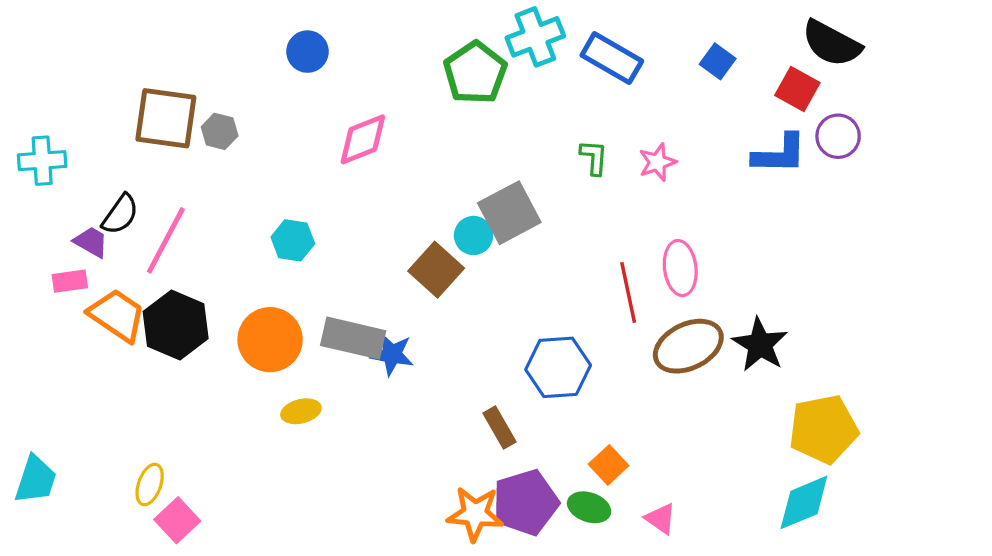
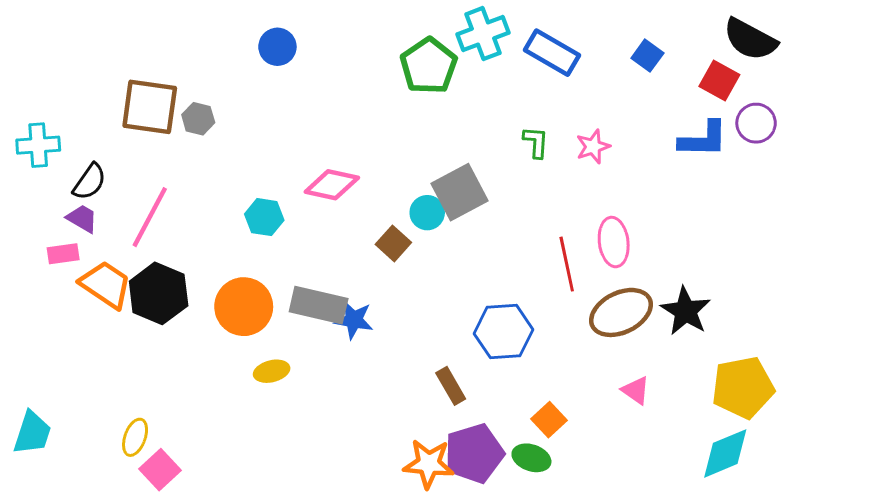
pink diamond: (363, 139) -> (332, 185), moved, turned 34
black semicircle: (120, 214) -> (90, 182), moved
brown square: (436, 270) -> (393, 243), size x0.7
pink triangle: (661, 519) -> (636, 390), moved

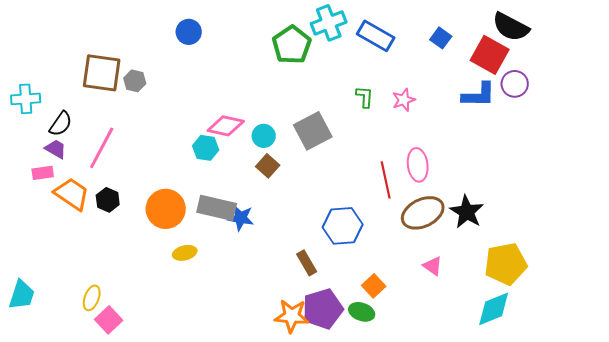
red square: (719, 81) -> (490, 55), size x1.4
cyan circle: (427, 213) -> (264, 136), moved
cyan hexagon: (264, 217) -> (206, 148), moved
black hexagon: (159, 293) -> (108, 200), size x0.6

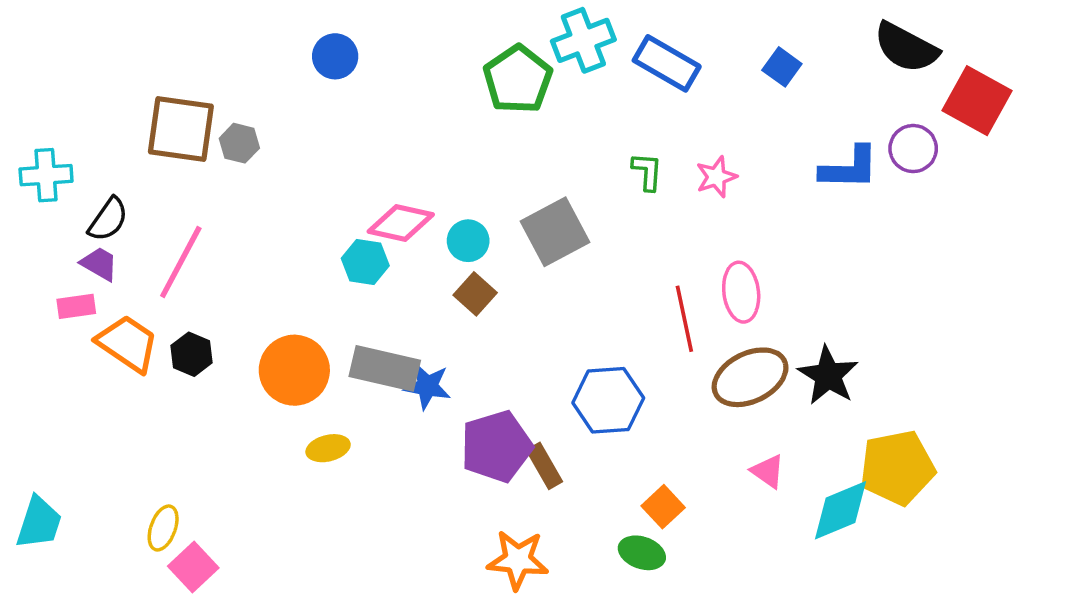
red square: (490, 55) -> (977, 101), moved
purple pentagon: (323, 309) -> (496, 446), moved
cyan diamond: (494, 309) -> (840, 510), moved

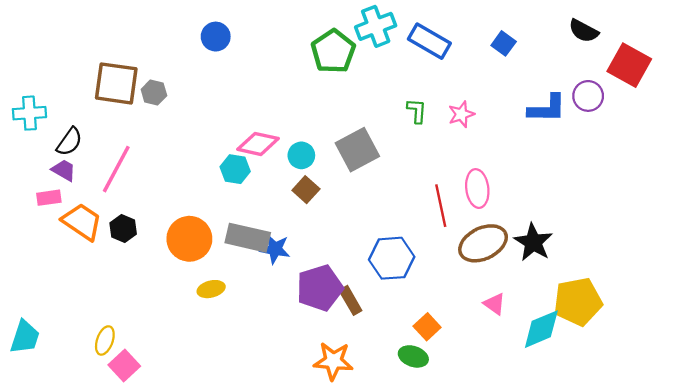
black semicircle: (906, 47) -> (584, 31), size x0.7

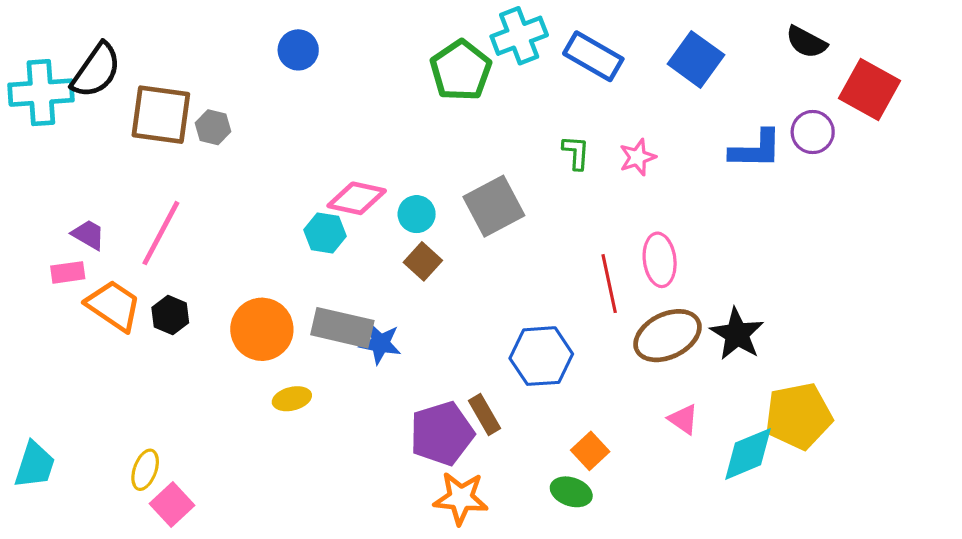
blue square: (504, 43) -> (696, 59), size x1.6
cyan cross: (29, 113) -> (41, 93), moved, size x1.4
black semicircle: (69, 142) -> (96, 70), moved, size x1.4
purple pentagon: (320, 288) -> (442, 433), moved

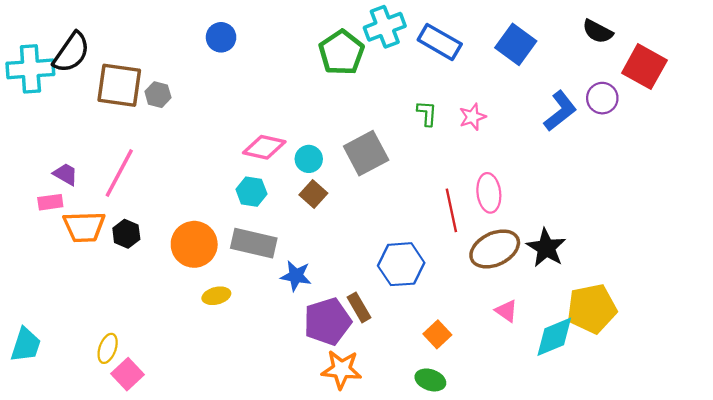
blue L-shape: (756, 149) -> (560, 111), turned -39
cyan hexagon: (325, 233) -> (251, 192), moved
orange trapezoid: (114, 306) -> (84, 227), turned 144
blue star: (380, 343) -> (296, 276), moved
green ellipse: (571, 492) -> (430, 380), moved

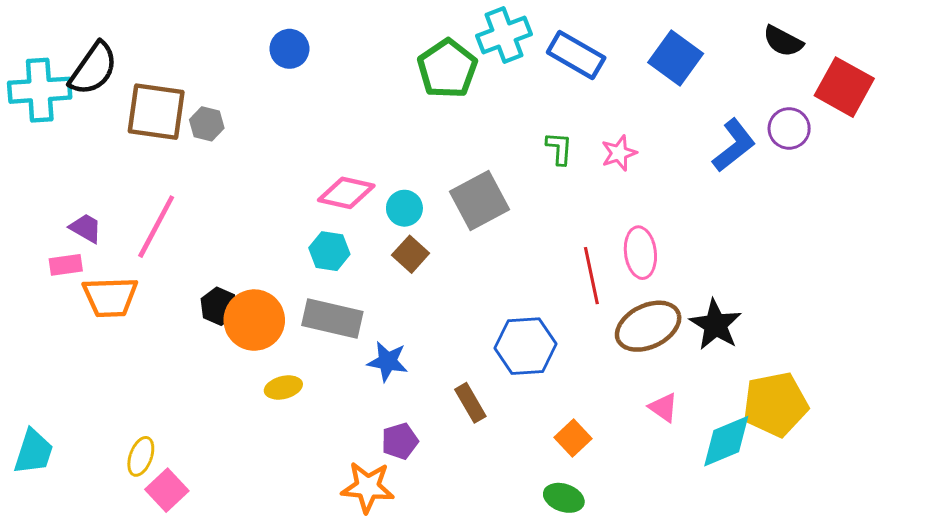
black hexagon: (126, 234) -> (219, 306), moved
purple pentagon: (327, 321) -> (400, 441), moved, size x0.6
orange star: (341, 369) -> (368, 487), moved

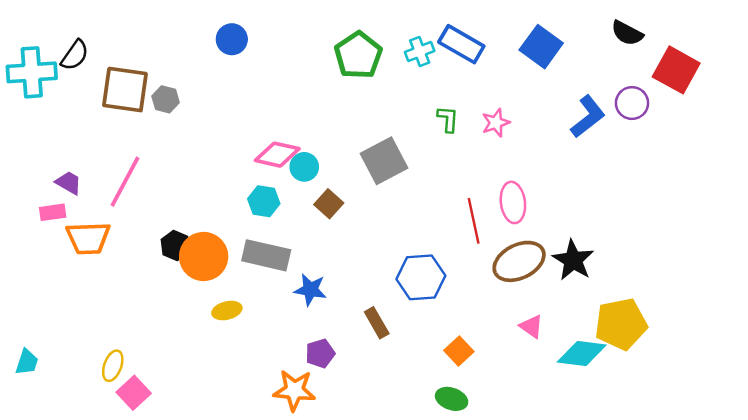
cyan cross: (504, 35) -> (420, 52), moved, size x0.7
black semicircle: (93, 69) -> (75, 55), size x0.7
cyan circle: (404, 208) -> (304, 167), moved
cyan diamond: (726, 441) -> (582, 353), turned 30
cyan trapezoid: (34, 452) -> (27, 362), size x0.7

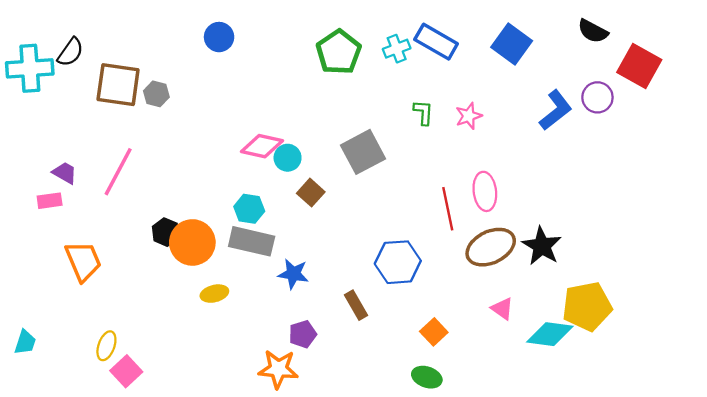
cyan hexagon: (264, 201) -> (249, 209), moved
orange trapezoid: (88, 238) -> (83, 261), moved, turned -111

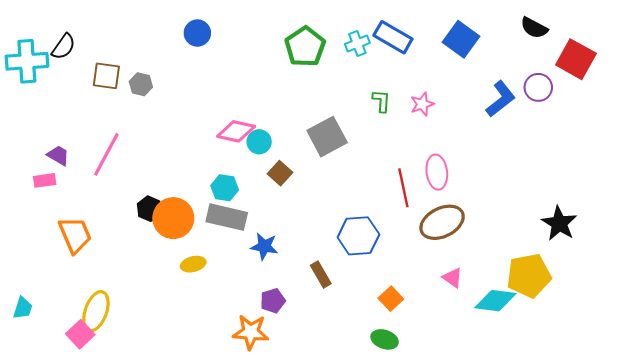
brown square: (118, 85) -> (106, 76), size x0.7
black star: (542, 246) -> (559, 223), moved
yellow ellipse: (106, 346) -> (96, 311), size x1.5
pink square: (126, 371) -> (80, 334), moved

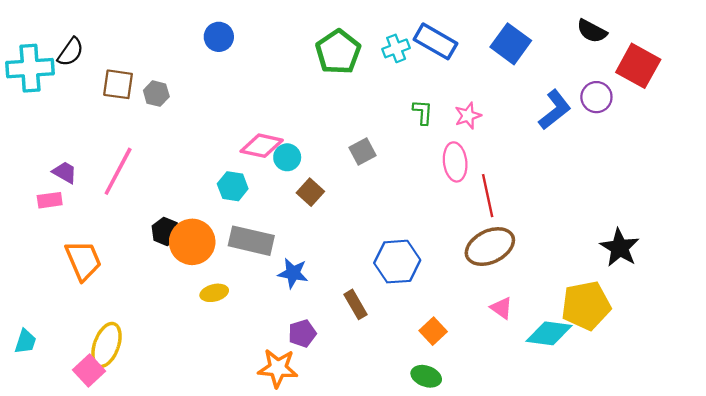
gray square: (327, 137) -> (362, 152), size x0.6
pink ellipse: (437, 172) -> (455, 162), moved
cyan hexagon: (225, 188) -> (233, 186), moved
red line: (403, 188) -> (488, 196), moved

